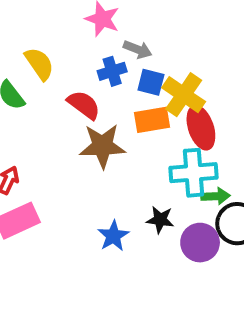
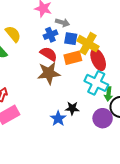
red semicircle: (84, 105) -> (49, 54), moved
cyan cross: (194, 173) -> (96, 83), turned 35
green arrow: (215, 196) -> (108, 94), turned 104
black star: (160, 220) -> (72, 108), moved

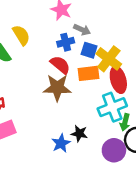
cyan cross: (96, 83) -> (112, 107), turned 35

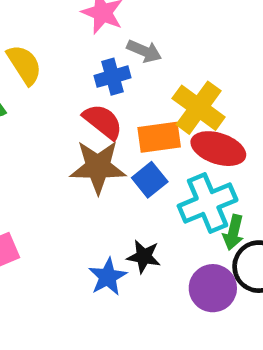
blue square: (89, 50) -> (150, 180), moved, turned 35
red ellipse: (118, 80) -> (218, 149), turned -55

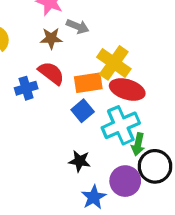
blue cross: (112, 77) -> (26, 88), moved
brown star: (98, 167) -> (51, 38), moved, size x0.6
blue star: (108, 277) -> (94, 197), moved

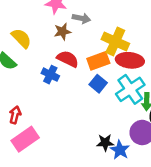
blue cross: (26, 88) -> (50, 75), turned -36
black star: (80, 161) -> (105, 143), moved

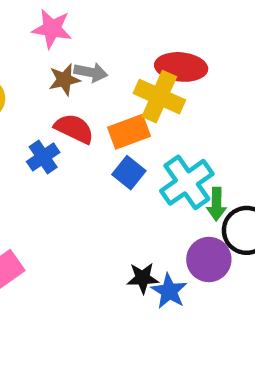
gray arrow: (81, 18) -> (91, 72), moved
red ellipse: (130, 60) -> (181, 67), moved
blue cross: (50, 75) -> (43, 157), turned 30

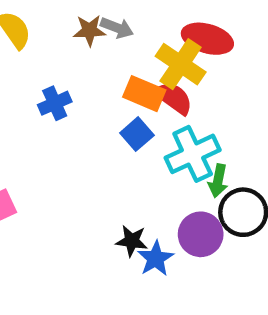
red semicircle: (74, 129) -> (174, 98), moved
orange rectangle: (129, 132) -> (144, 94), turned 33

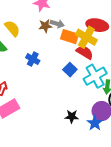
orange rectangle: (144, 94) -> (69, 37), moved
blue cross: (55, 103) -> (33, 59), turned -32
blue star: (156, 259) -> (95, 123), moved

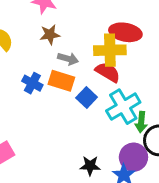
gray arrow: (57, 24) -> (68, 59), moved
orange rectangle: (69, 37) -> (61, 81), moved
yellow cross: (86, 37) -> (110, 50), turned -30

